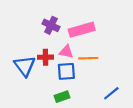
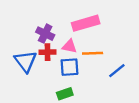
purple cross: (51, 25) -> (45, 34), moved
blue line: (111, 93) -> (117, 71), moved

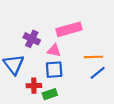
red cross: (47, 52) -> (34, 86), moved
orange line: (93, 53) -> (93, 57), moved

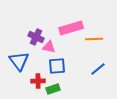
pink triangle: (54, 51) -> (49, 47), moved
orange line: (93, 57) -> (94, 39), moved

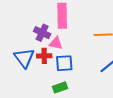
pink rectangle: (71, 28) -> (62, 16), moved, turned -75
red cross: (38, 81) -> (44, 56), moved

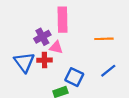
purple cross: (42, 33) -> (42, 37), turned 35
blue square: (64, 63) -> (74, 77), moved, turned 30

